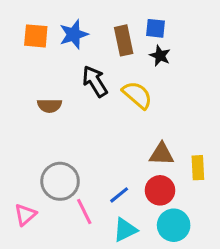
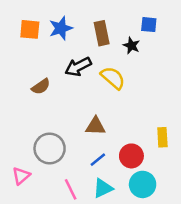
blue square: (155, 28) -> (149, 25), moved
black arrow: (95, 81) -> (78, 67), turned -85
brown semicircle: (49, 106) -> (41, 87), turned -36
brown triangle: (161, 154) -> (95, 126), moved
pink line: (84, 212) -> (71, 189), moved

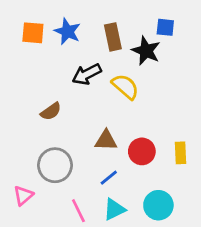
blue star: (61, 28) -> (67, 31), turned -30
black star: (131, 46) -> (146, 51), size x1.5
brown semicircle: (41, 87) -> (51, 111), moved
red circle: (131, 156) -> (142, 151), moved

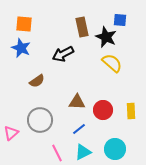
blue star: (67, 31) -> (21, 48), moved
yellow semicircle: (125, 87) -> (112, 63), moved
pink triangle: (23, 196) -> (11, 133), moved

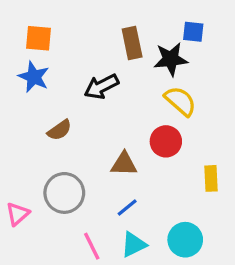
black star: (106, 37) -> (171, 59), turned -30
red circle: (103, 110) -> (166, 141), moved

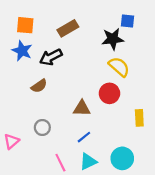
brown rectangle: (132, 43) -> (68, 28), moved, turned 72
black arrow: (101, 87) -> (51, 57), moved
gray circle: (64, 193) -> (42, 127), size x0.6

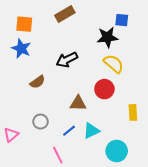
brown rectangle: (68, 28) -> (65, 14), moved
black arrow: (51, 57) -> (67, 60), moved
blue line: (84, 137) -> (69, 131), moved
cyan triangle: (88, 162) -> (91, 131), moved

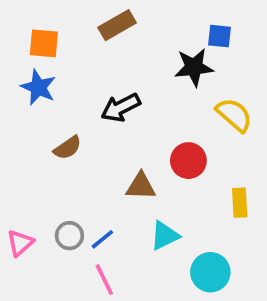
yellow semicircle: (114, 64) -> (234, 115), moved
gray circle: (41, 122) -> (69, 236), moved
blue line: (69, 131) -> (102, 239), moved

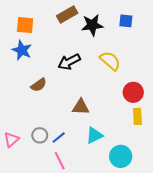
black star: (194, 67) -> (92, 25), moved
yellow semicircle: (234, 115) -> (110, 61), moved
red circle: (188, 161) -> (133, 92), moved

